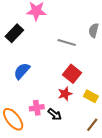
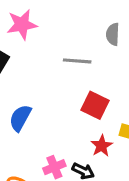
red star: (65, 94) -> (102, 146), moved

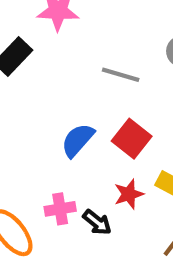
blue semicircle: (20, 118) -> (78, 140), moved

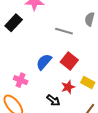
pink cross: (60, 209) -> (21, 80), moved, turned 32

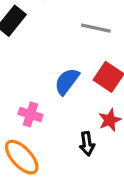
black arrow: (53, 100) -> (87, 144), turned 48

